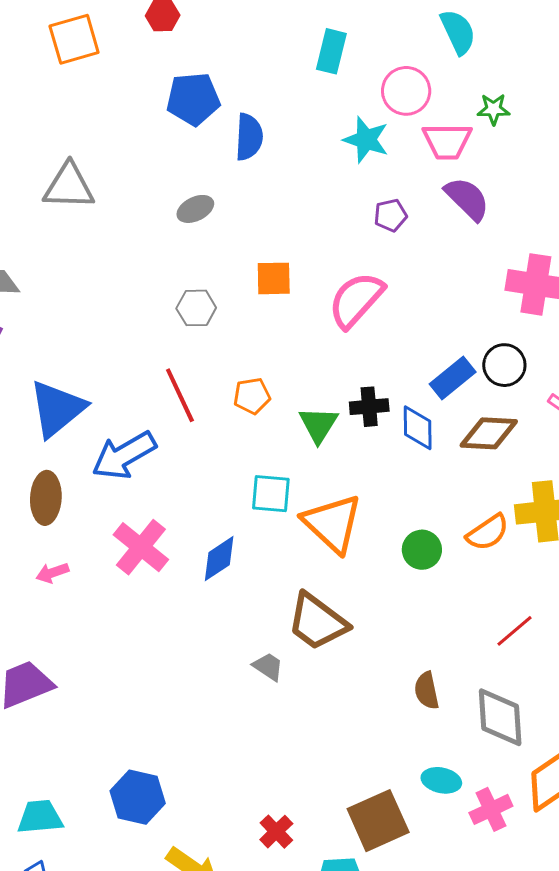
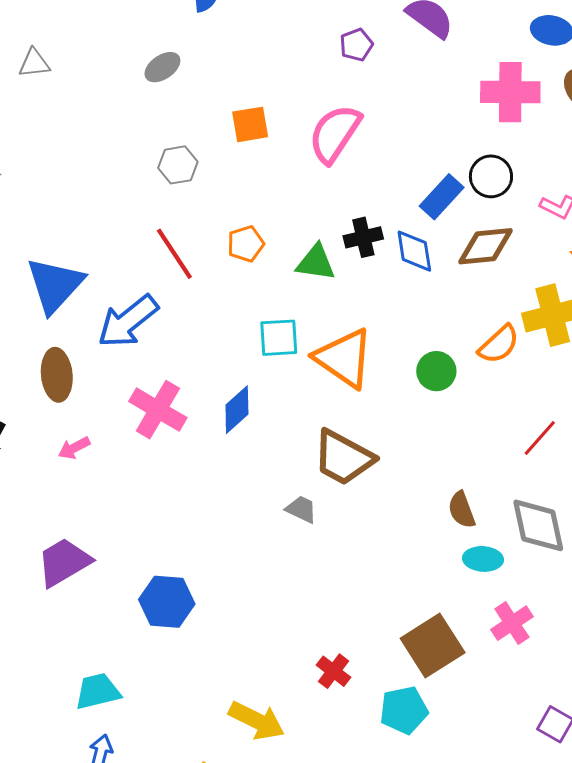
gray triangle: (69, 186) -> (34, 63), size x0.6
green triangle: (318, 425) -> (316, 263), turned -45
cyan ellipse: (441, 780) -> (483, 559), moved
blue hexagon: (138, 797) -> (167, 602), moved
pink cross: (491, 809) -> (512, 623), moved

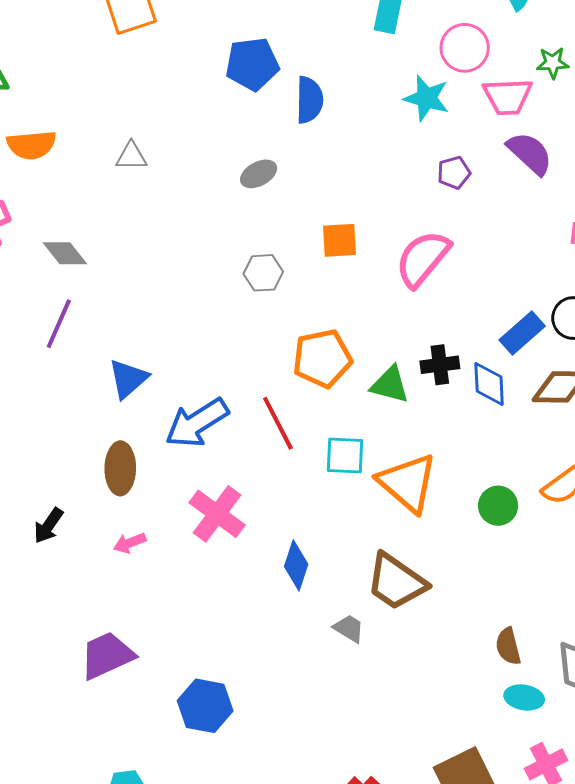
orange pentagon: (246, 244) -> (322, 359), size x1.6
red line: (174, 254) -> (278, 423), moved
blue triangle: (55, 285) -> (128, 379), size x0.7
blue diamond: (237, 410) -> (296, 565), moved, turned -36

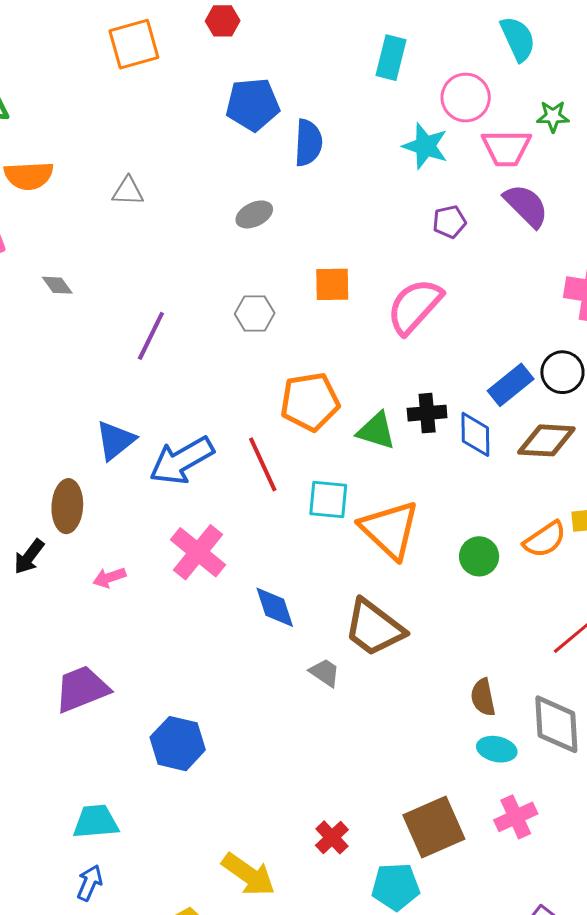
gray diamond: (65, 253) -> (57, 285), size x0.7
purple line: (59, 324) -> (151, 336), moved
blue triangle: (128, 379) -> (115, 440), moved
brown ellipse: (120, 468) -> (67, 506), moved
blue diamond: (296, 565) -> (275, 607), turned -39

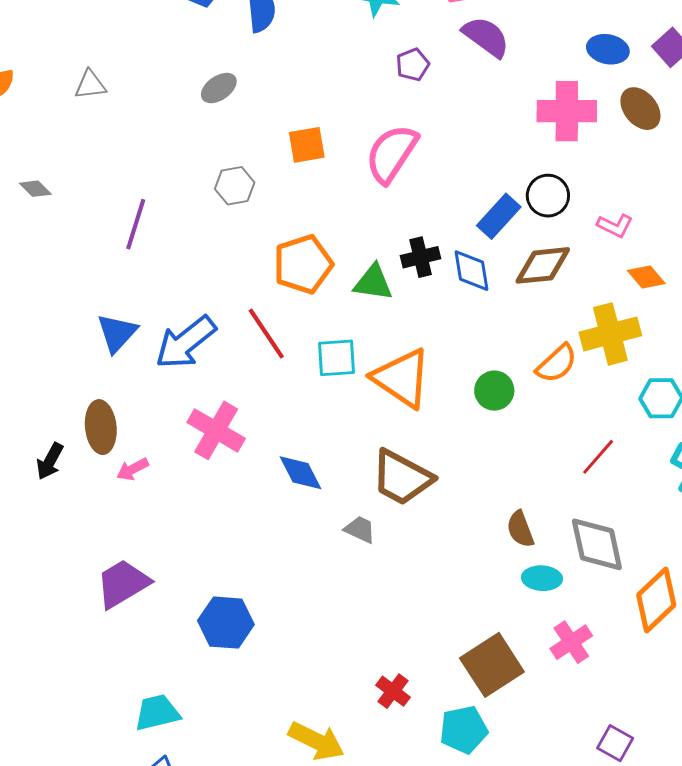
brown ellipse: (67, 506) -> (101, 427), moved

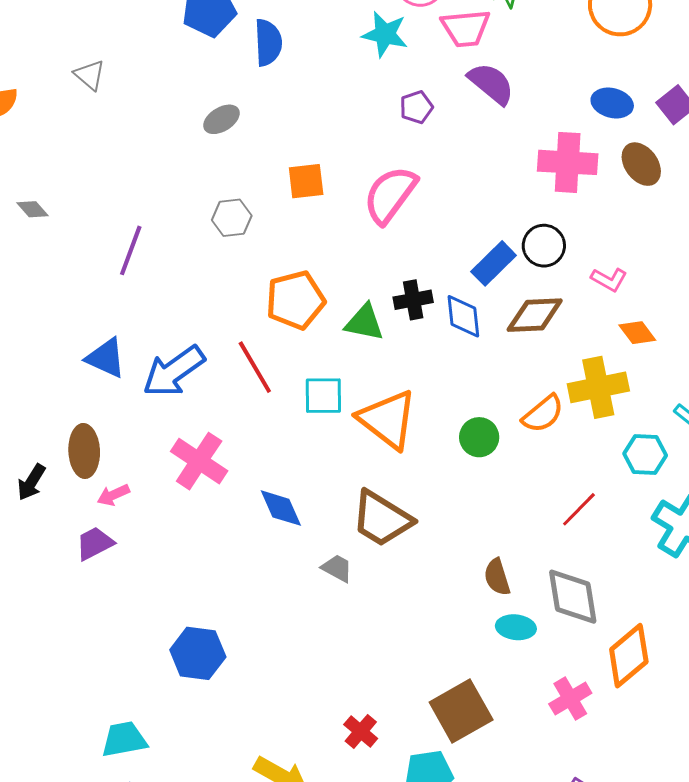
gray triangle: (90, 85) -> (90, 75), moved, turned 44
blue triangle: (117, 333) -> (106, 358), turned -51
purple trapezoid: (123, 584) -> (95, 543), moved, size x0.7
pink cross: (571, 642) -> (570, 699), moved

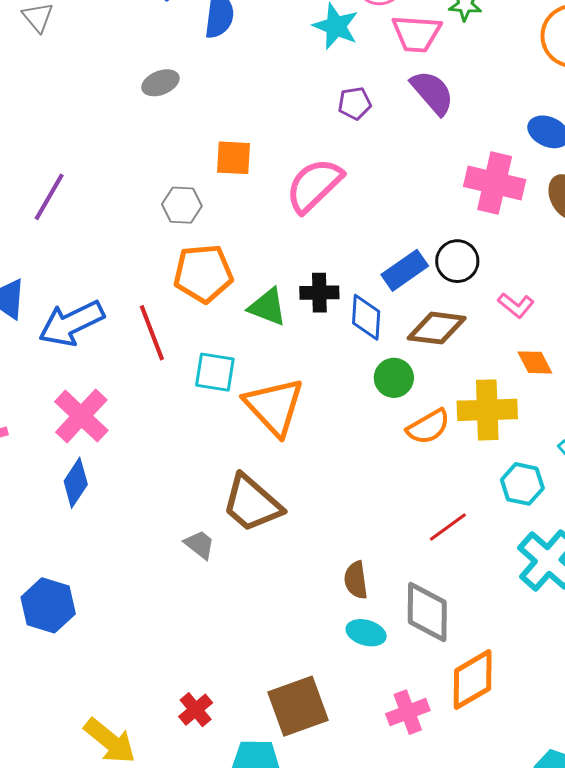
gray hexagon: (232, 218) -> (182, 205), moved
green circle: (479, 437) -> (394, 378), moved
blue diamond: (281, 508) -> (76, 483), moved, turned 48

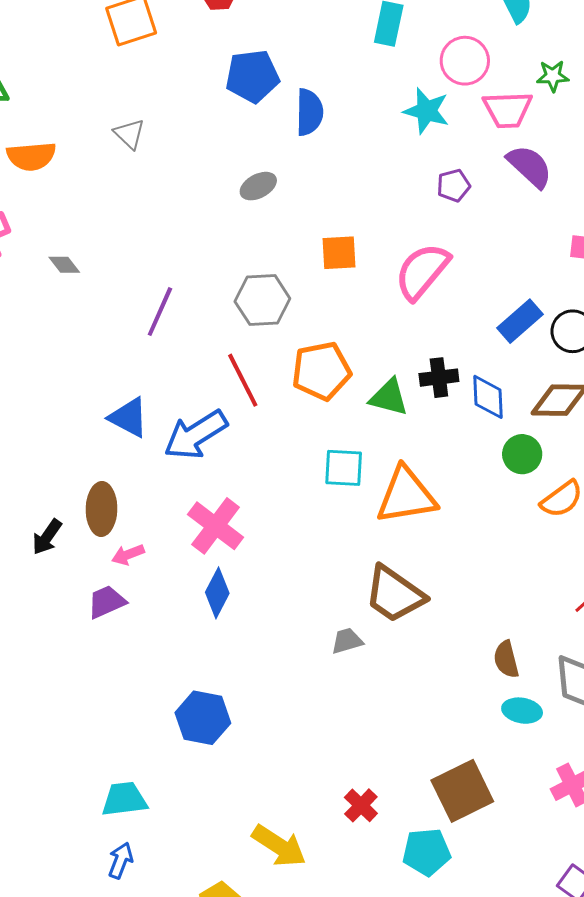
gray hexagon: (182, 205) -> (262, 300), moved, size x1.4
blue rectangle: (405, 270) -> (520, 321), moved
red line: (152, 333) -> (243, 380), moved
orange triangle: (274, 406) -> (406, 496), turned -50
gray trapezoid: (200, 545) -> (347, 641), turned -48

